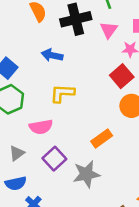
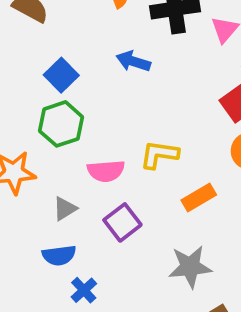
yellow L-shape: (62, 93) -> (159, 155), moved
gray star: (86, 174) -> (190, 267), moved

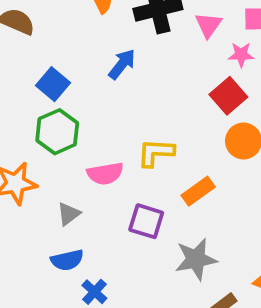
blue arrow: (133, 61) -> (122, 64), turned 116
purple square: (122, 222) -> (146, 221), moved, turned -30

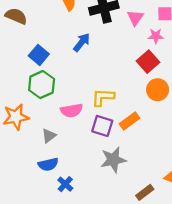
purple square: (146, 221) -> (102, 126), moved
gray star: (196, 259) -> (113, 160), moved

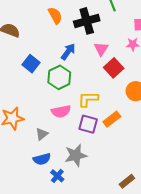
pink triangle: (135, 18) -> (101, 49), moved
red square: (148, 62) -> (114, 68), moved
green hexagon: (42, 85) -> (59, 77), moved
gray star: (113, 160) -> (76, 155), moved

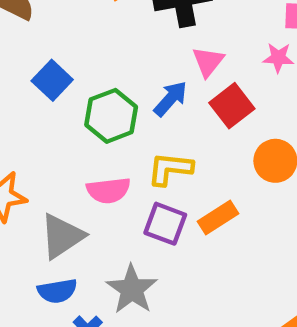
blue arrow: (68, 52) -> (170, 99), moved
gray triangle: (42, 134) -> (62, 236), size x1.6
gray star: (76, 155) -> (132, 289), turned -30

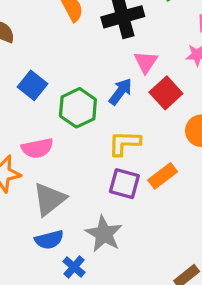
pink semicircle: (108, 190) -> (37, 148), moved

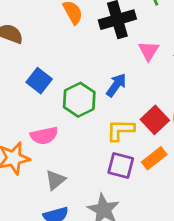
pink triangle: (146, 62) -> (149, 51), moved
red square: (166, 93) -> (155, 120), moved
gray triangle: (49, 199) -> (55, 180), size x0.7

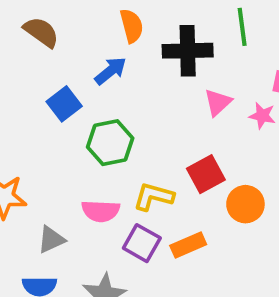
blue arrow: (116, 85) -> (110, 71), moved
red square: (155, 120) -> (206, 174), moved
pink semicircle: (44, 136) -> (101, 211), moved

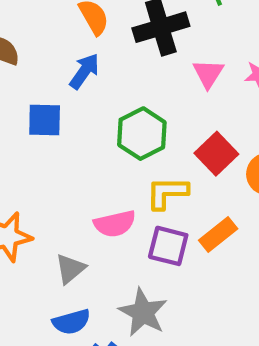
blue square: (64, 104) -> (45, 120), turned -36
green hexagon: (110, 143) -> (142, 134), moved

